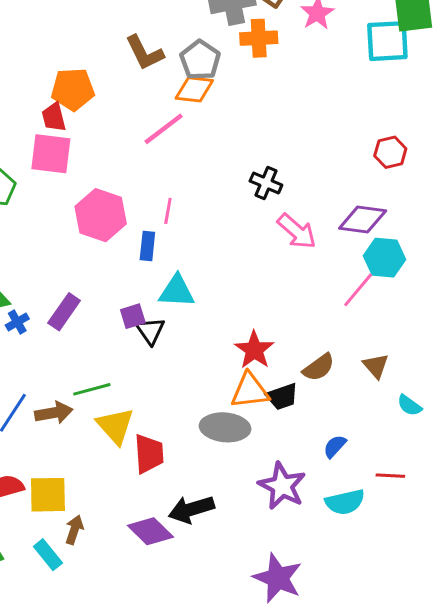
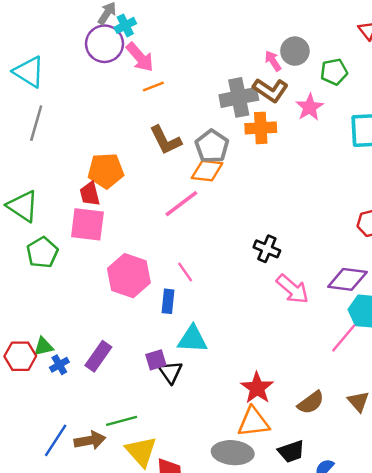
pink line: (168, 211) -> (185, 272), turned -45
black trapezoid: (282, 397) -> (291, 451), moved

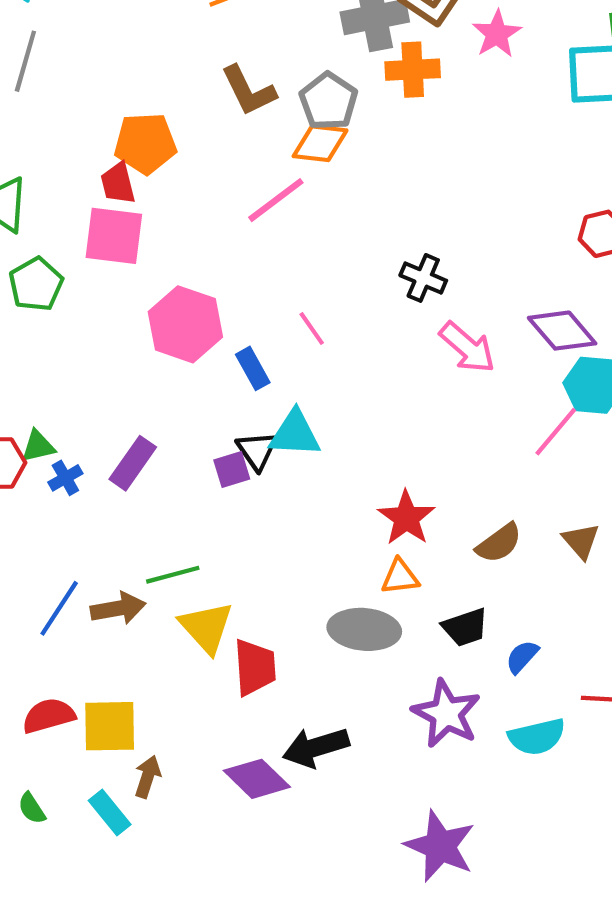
pink line: (185, 272) -> (312, 328), moved
purple diamond: (347, 279) -> (562, 331), turned 42
blue rectangle: (168, 301) -> (253, 368), turned -35
black triangle: (170, 372) -> (257, 451), moved
orange triangle: (253, 422) -> (400, 577), size x0.7

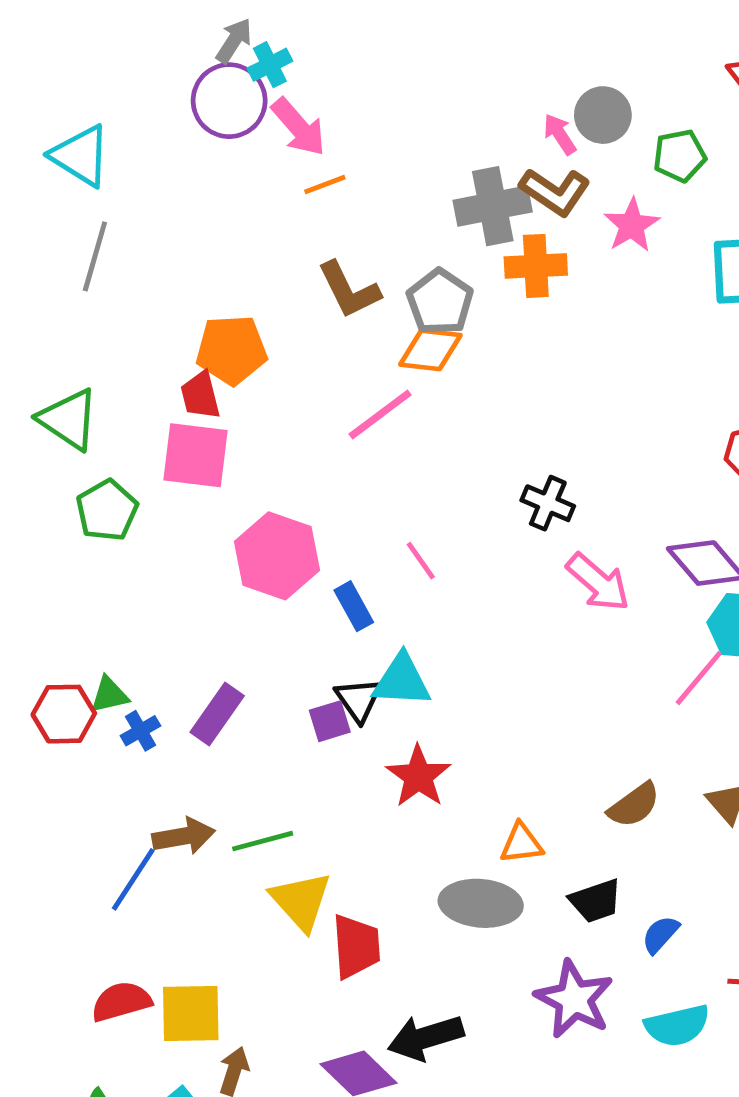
red star: (406, 518) -> (418, 776), moved
brown arrow: (118, 608) -> (184, 836), moved

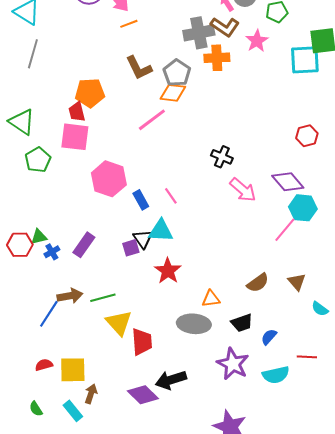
pink line: (421, 561) -> (171, 196), moved
red semicircle: (121, 1002) -> (44, 365), size x0.7

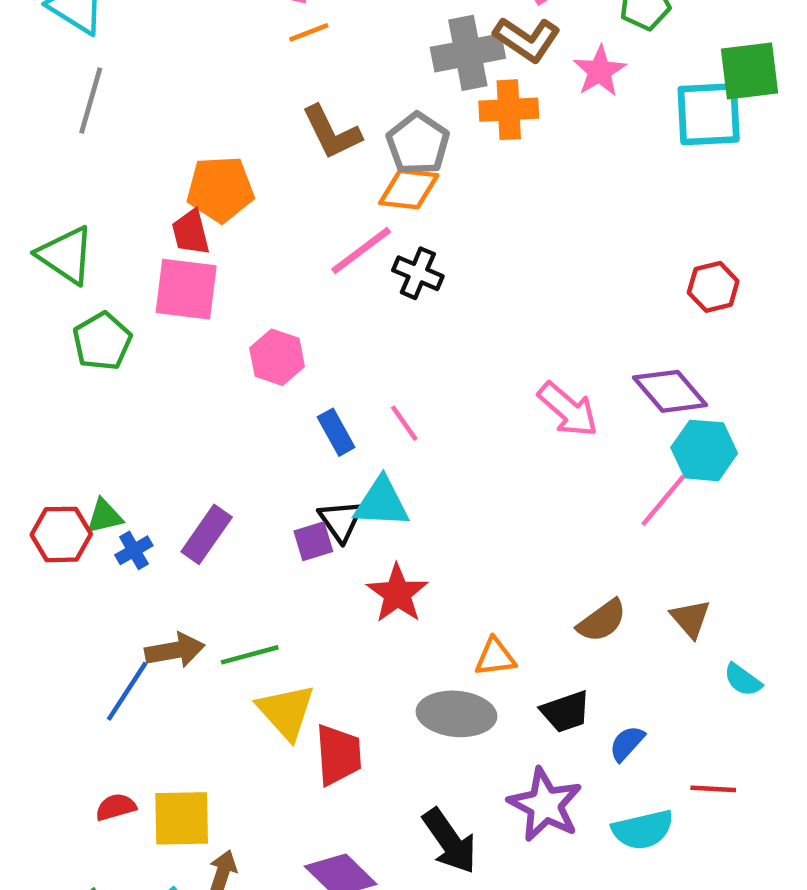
black cross: (222, 157) -> (418, 273), moved
pink hexagon: (109, 179) -> (277, 357), moved, size x0.7
black arrow: (171, 380) -> (450, 841), moved, turned -108

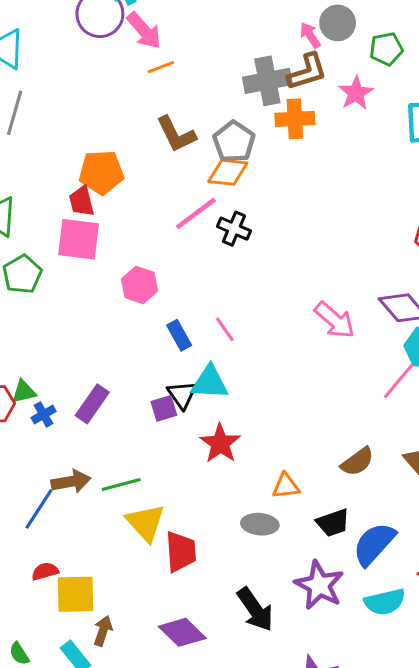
brown L-shape: (527, 39) -> (307, 72), turned -51
gray ellipse: (456, 714) -> (260, 524), size x0.7
blue semicircle: (627, 743) -> (374, 544), size x1.8
red semicircle: (116, 807) -> (45, 571), moved

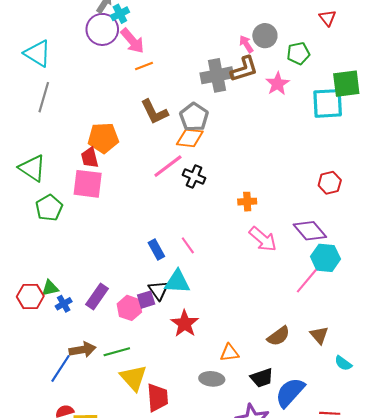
orange cross: (295, 119) -> (247, 202), moved, size x0.7
pink hexagon: (140, 285) -> (129, 308), moved

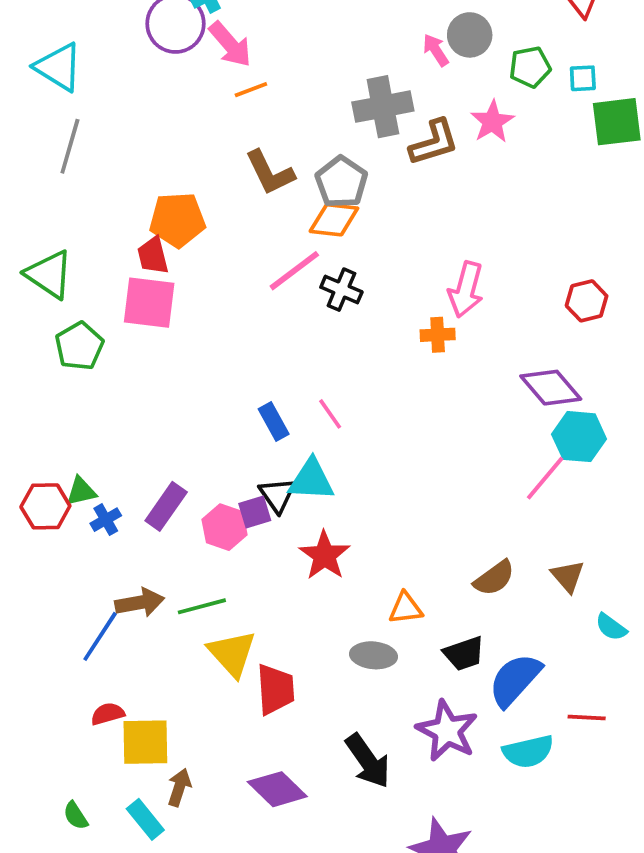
brown L-shape: (244, 69) -> (434, 142), moved
cyan square: (328, 103) -> (583, 78), moved, size x0.5
pink arrow: (263, 239) -> (466, 290), moved, turned 64

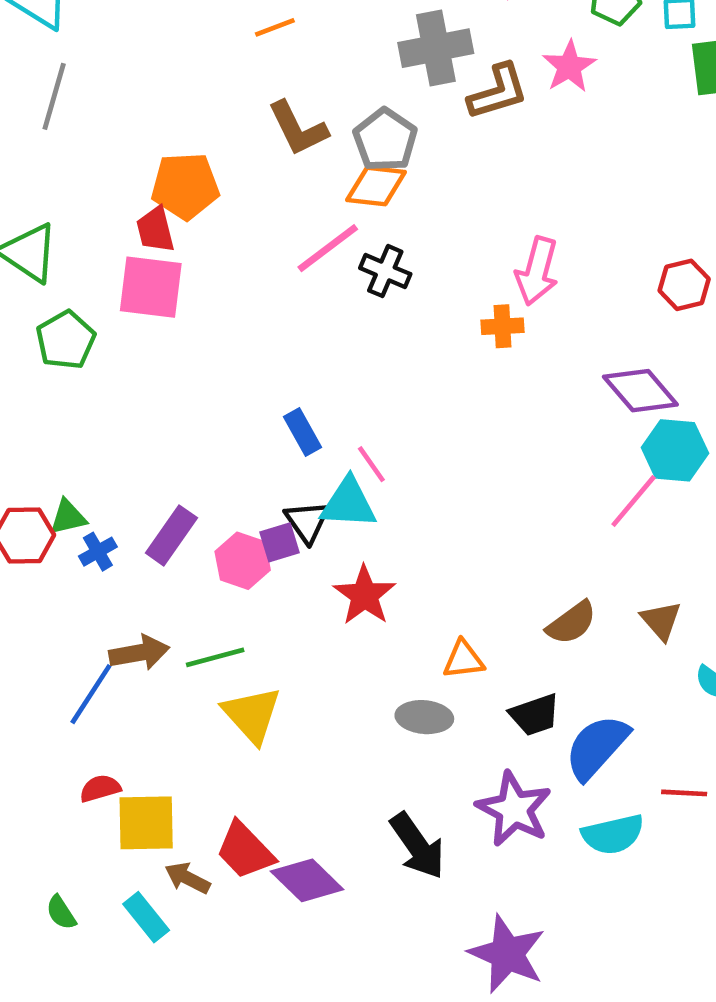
pink line: (330, 414) -> (371, 464), moved
red trapezoid: (275, 689) -> (245, 850), moved, turned 140
brown arrow: (179, 787) -> (188, 878), turned -81

